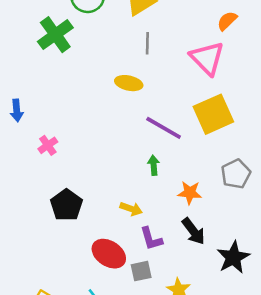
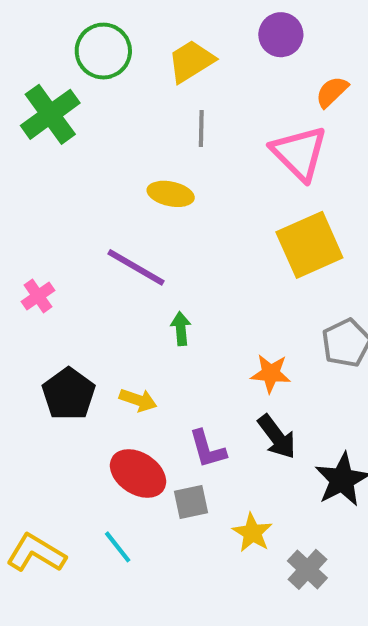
purple line: (164, 128) -> (136, 267), moved
green arrow: (154, 165) -> (181, 329), moved
yellow arrow: (131, 209) -> (138, 400), moved

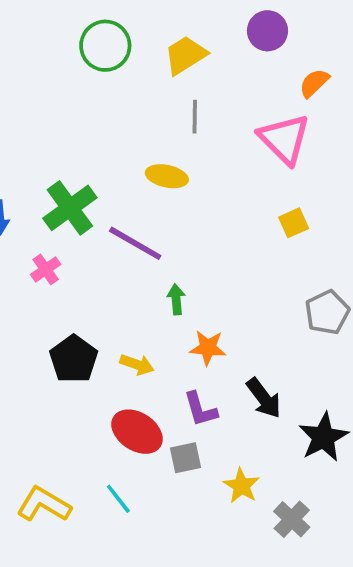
green cross: (50, 114) -> (70, 208), moved
yellow square: (309, 245) -> (294, 223), size x0.5
orange star: (271, 373) -> (208, 348), moved

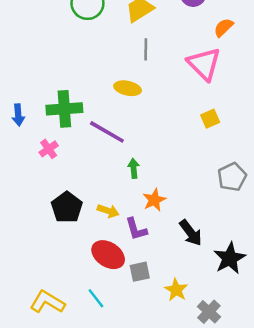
green cross: (70, 208) -> (64, 109), turned 32
orange star: (208, 348) -> (154, 200), turned -30
purple L-shape: (200, 409) -> (136, 229), moved

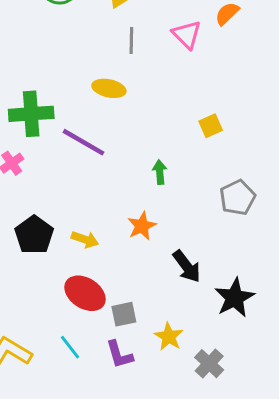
pink triangle: (204, 64) -> (187, 35), moved, size x0.7
green arrow: (134, 168) -> (160, 172), moved
purple L-shape: (136, 229) -> (119, 355), moved

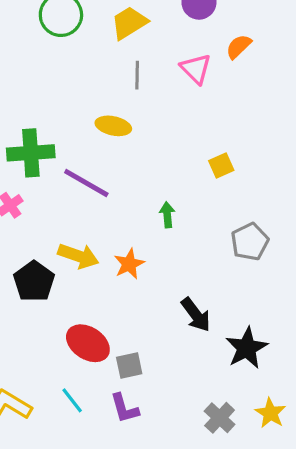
orange star: (142, 226) -> (129, 264), moved
yellow arrow: (85, 239) -> (78, 256), moved, size x1.4
yellow star: (169, 337) -> (270, 413), moved

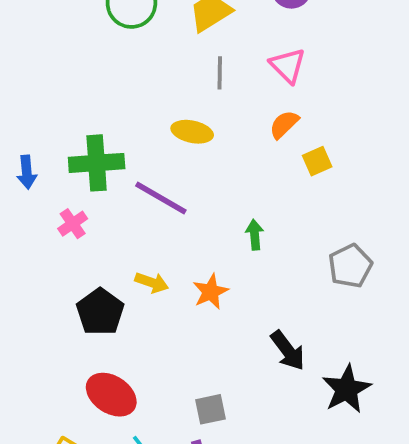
orange semicircle: (239, 47) -> (284, 124), moved
yellow square: (221, 166) -> (317, 161), moved
yellow arrow: (78, 256) -> (152, 282), size x0.7
red ellipse: (88, 343) -> (111, 395), moved

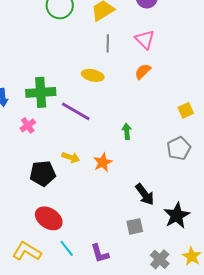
yellow square: (317, 161) -> (186, 110), moved
black pentagon: (100, 312) -> (43, 173), turned 30
gray square: (211, 409) -> (135, 226), moved

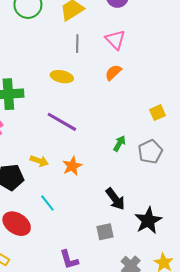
purple line: (76, 111) -> (62, 122), moved
green arrow: (127, 131) -> (119, 143), moved, turned 35
cyan line: (67, 248) -> (47, 203), moved

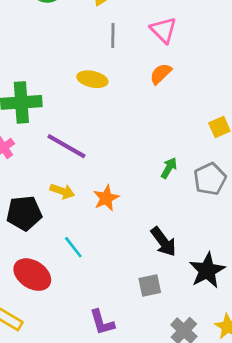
purple line: (62, 122) -> (66, 146), moved

